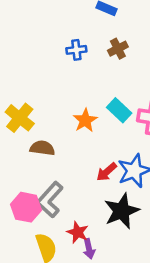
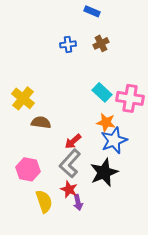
orange star: (85, 120) -> (106, 122), moved, turned -30
red arrow: (107, 172) -> (73, 141), moved
gray L-shape: (50, 200) -> (70, 163), moved

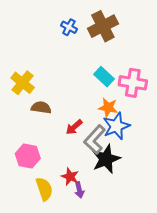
brown cross: (101, 43) -> (103, 26), size x1.8
blue cross: (68, 44) -> (69, 27), turned 35
gray L-shape: (70, 163) -> (95, 139), moved

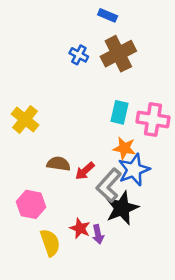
cyan rectangle: (104, 77) -> (120, 112), turned 60
brown semicircle: (41, 108) -> (59, 164), moved
purple arrow: (79, 190) -> (98, 234), moved

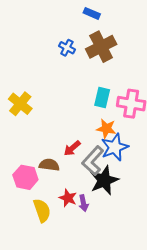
brown semicircle: (59, 164) -> (49, 165), moved

